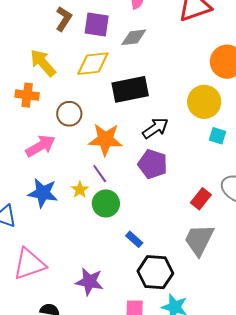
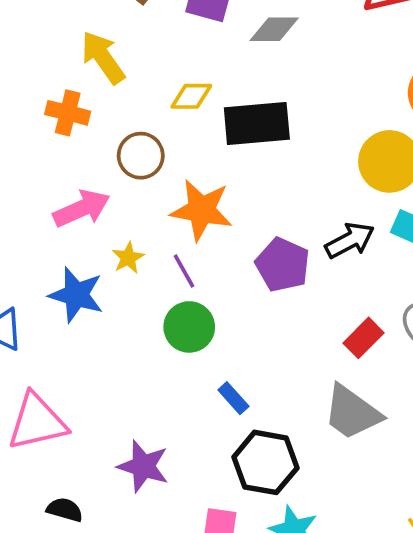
yellow diamond: (93, 64) -> (191, 96), moved, size x0.7
black arrow: (155, 128) -> (350, 240), moved
yellow star: (80, 190) -> (128, 258), moved
gray trapezoid: (199, 240) -> (352, 412), turned -87

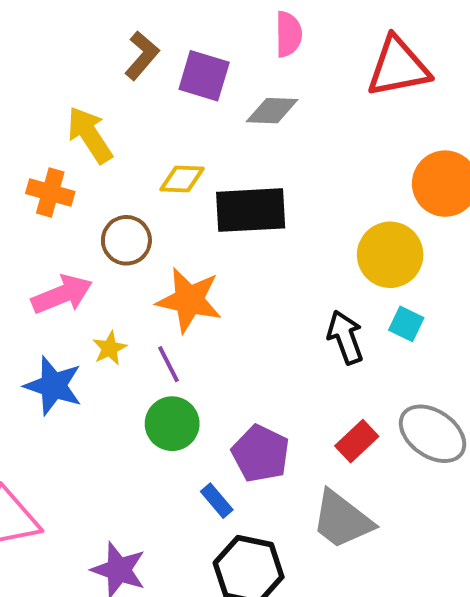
black arrow: (350, 240) -> (345, 337), turned -84
purple pentagon: (283, 265) -> (261, 454), moved

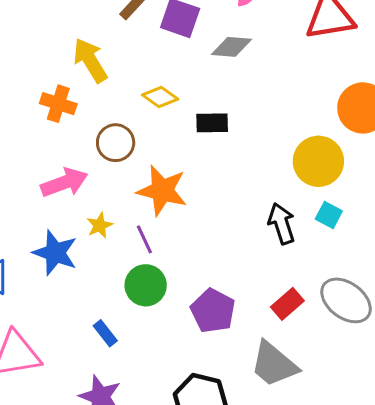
yellow diamond: (182, 179) -> (160, 97), turned 32
black rectangle: (251, 210) -> (212, 123), size x0.6
blue rectangle: (217, 501) -> (105, 333), moved

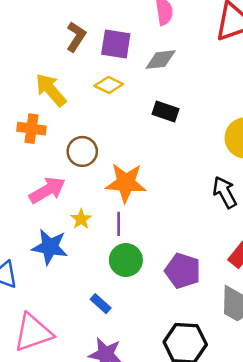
yellow diamond: (160, 97) -> (109, 85), moved
black rectangle: (212, 123) -> (165, 111), moved, turned 30
purple line: (144, 239) -> (119, 224), turned 35

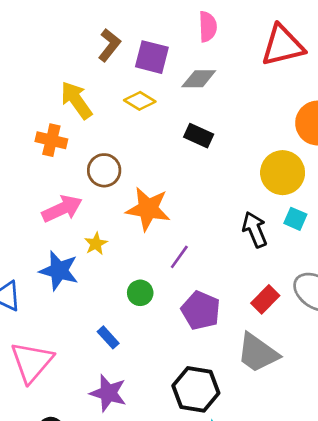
purple line: (119, 224) -> (179, 257), moved, turned 30
green circle: (126, 260) -> (140, 293), size x0.7
pink triangle: (33, 333) -> (32, 362), turned -36

